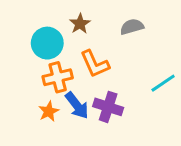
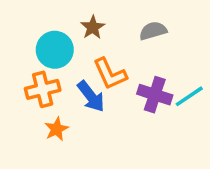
orange cross: (58, 77) -> (43, 89), moved
blue arrow: (77, 105) -> (91, 96), moved
purple cross: (108, 107) -> (155, 95), moved

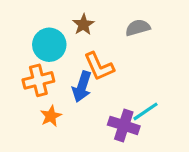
purple cross: (155, 95) -> (124, 125), moved
blue arrow: (91, 96) -> (82, 87), turned 56
cyan line: (189, 96) -> (146, 111), moved

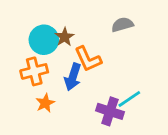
brown star: (83, 25) -> (65, 37), moved

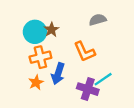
orange L-shape: (88, 59) -> (84, 52), moved
orange cross: (34, 71) -> (40, 57), moved
blue arrow: (73, 77) -> (58, 74), moved

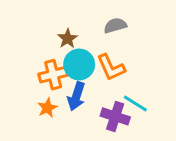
gray semicircle: (98, 20) -> (115, 26), moved
cyan circle: (35, 32) -> (79, 65), moved
cyan line: (103, 79) -> (135, 103), turned 66

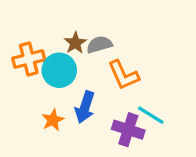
gray semicircle: (115, 26) -> (99, 45), moved
cyan circle: (79, 65) -> (59, 70), moved
orange cross: (53, 75) -> (29, 59), moved

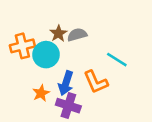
orange L-shape: (123, 75) -> (96, 82), moved
cyan line: (151, 115) -> (117, 60), moved
purple cross: (128, 130) -> (68, 106), moved

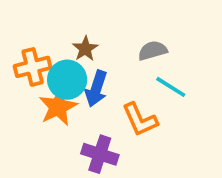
gray semicircle: (77, 35) -> (153, 51), moved
blue arrow: (66, 83) -> (96, 89), moved
orange star: (41, 93) -> (58, 107), moved, size x1.5

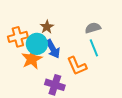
gray semicircle: (153, 51) -> (93, 28), moved
cyan line: (171, 87) -> (94, 48), turned 36
blue arrow: (96, 89) -> (53, 49), turned -48

